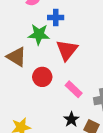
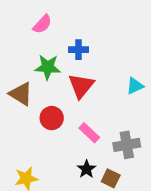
blue cross: (56, 18) -> (79, 50), moved

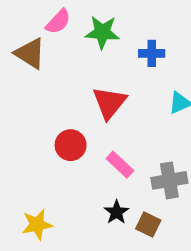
blue cross: (79, 50) -> (152, 53), moved
green star: (48, 67) -> (102, 32), moved
brown triangle: (21, 94) -> (30, 53), moved

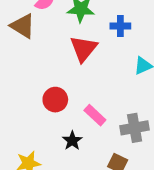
red triangle: (109, 103) -> (84, 49), moved
black star: (116, 212) -> (72, 141), moved

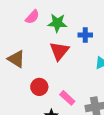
brown triangle: (23, 26) -> (16, 59), moved

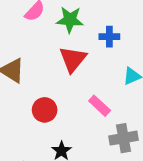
pink rectangle: (67, 98) -> (100, 106), moved

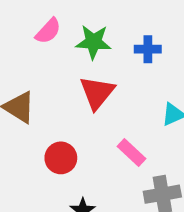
blue cross: (109, 37) -> (148, 49), moved

